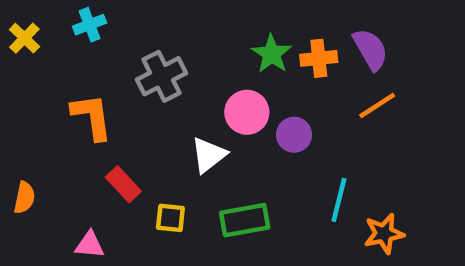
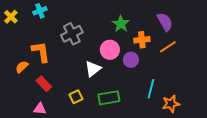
orange cross: (319, 58) -> (142, 40), moved
red rectangle: (123, 184) -> (44, 84), moved
orange semicircle: (24, 198) -> (22, 67), moved, turned -144
yellow square: (170, 218) -> (76, 97), turned -32

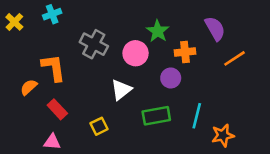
gray cross: (72, 34) -> (94, 44), turned -35
orange line: (168, 47) -> (235, 58), moved
pink circle: (110, 50) -> (136, 53), moved
green rectangle: (109, 98) -> (156, 116), moved

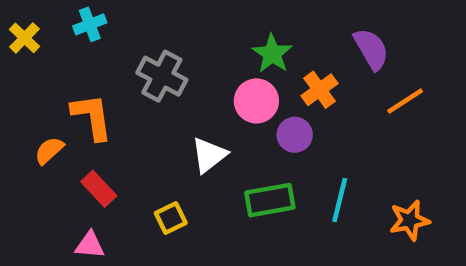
orange cross: (185, 52) -> (319, 90), turned -30
pink circle: (136, 53) -> (256, 101), moved
orange star: (223, 135) -> (410, 220), moved

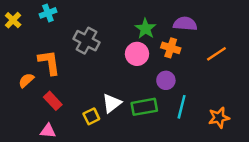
purple semicircle: (371, 49) -> (185, 24), moved, turned -55
orange cross: (319, 90) -> (171, 48), turned -36
purple circle: (295, 135) -> (166, 80), moved
white triangle: (209, 155) -> (112, 103), moved

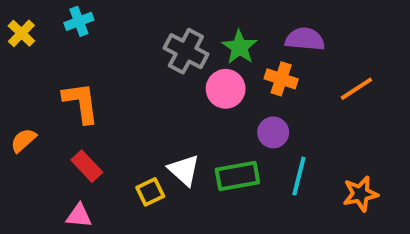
gray cross: (86, 41) -> (186, 51), moved
orange semicircle: (26, 80) -> (23, 140), moved
white triangle: (112, 103) -> (184, 170), turned -40

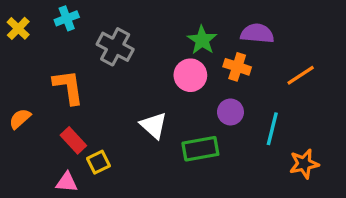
gray cross: (186, 51) -> (115, 47), moved
white triangle: (184, 170) -> (154, 125), moved
cyan line: (299, 176) -> (272, 129), moved
yellow square: (150, 192) -> (98, 162), moved

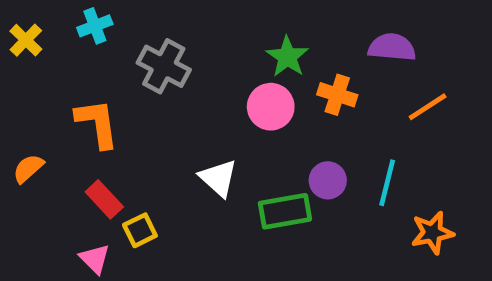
purple semicircle: (257, 33) -> (392, 47), moved
purple circle: (230, 112) -> (328, 180), moved
pink triangle: (67, 182) -> (95, 259), turned 40

